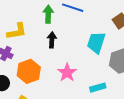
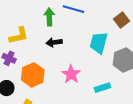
black arrow: (52, 40) -> (54, 42), turned -98

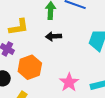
pink star: (71, 74) -> (69, 82), moved

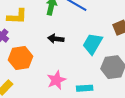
black arrow: (53, 36) -> (56, 39), moved

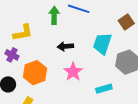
pink star: (56, 80) -> (73, 72), moved

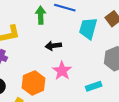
cyan trapezoid: (102, 44) -> (88, 28), moved
orange hexagon: (35, 73) -> (34, 83), moved

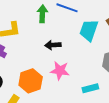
pink star: (62, 71) -> (60, 71), turned -30

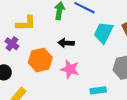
orange hexagon: (31, 81) -> (40, 60), moved

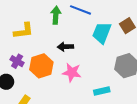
purple cross: (12, 44) -> (17, 61), moved

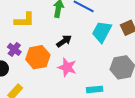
black arrow: (65, 47) -> (64, 41), turned 140

